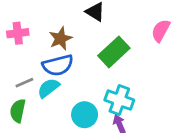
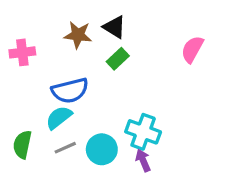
brown star: (60, 39) -> (78, 35), moved, turned 30
green rectangle: (114, 52) -> (118, 59), moved, size x0.6
gray line: (24, 83) -> (65, 148), moved

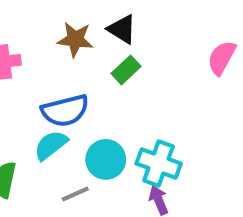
gray line: (65, 148) -> (75, 194), moved
cyan circle: (102, 149) -> (106, 159), moved

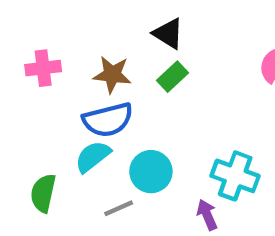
brown star: (75, 39) -> (112, 75), moved
cyan cross: (159, 163) -> (235, 176), moved

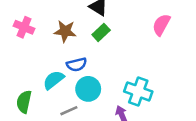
pink cross: (43, 68) -> (24, 27), turned 30
blue semicircle: (108, 120) -> (77, 65), moved, size x0.7

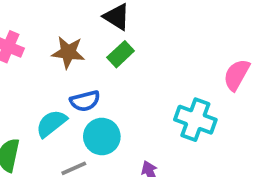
pink semicircle: (161, 25) -> (237, 75), moved
cyan cross: (138, 91) -> (195, 120), moved

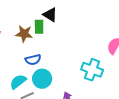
green rectangle: (121, 54) -> (39, 27), moved, turned -48
cyan semicircle: (51, 123) -> (18, 82), moved

